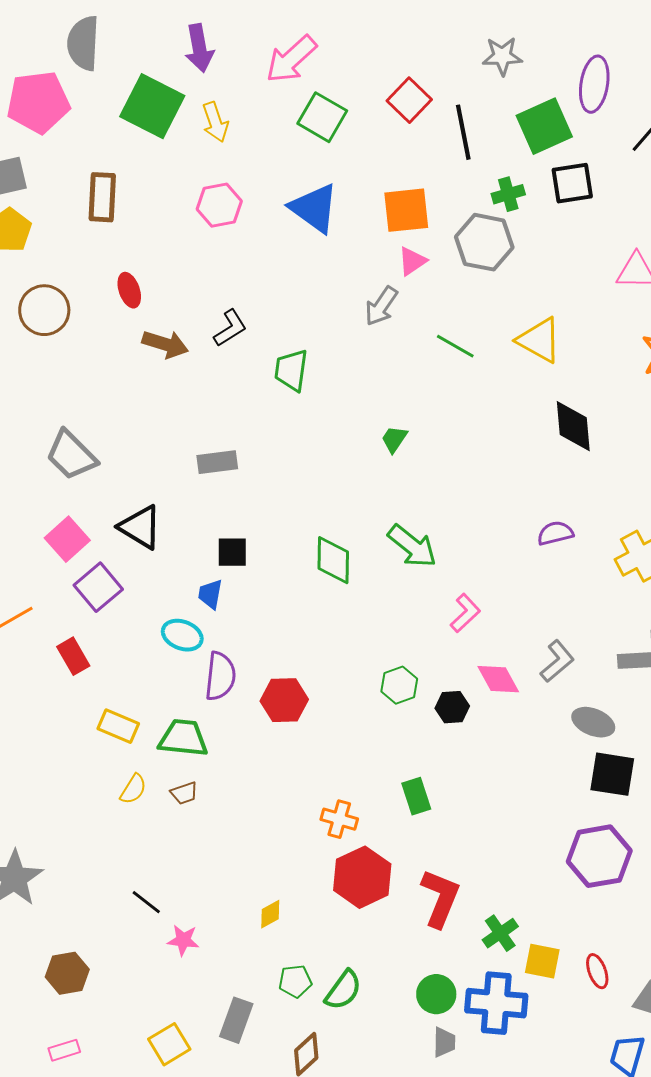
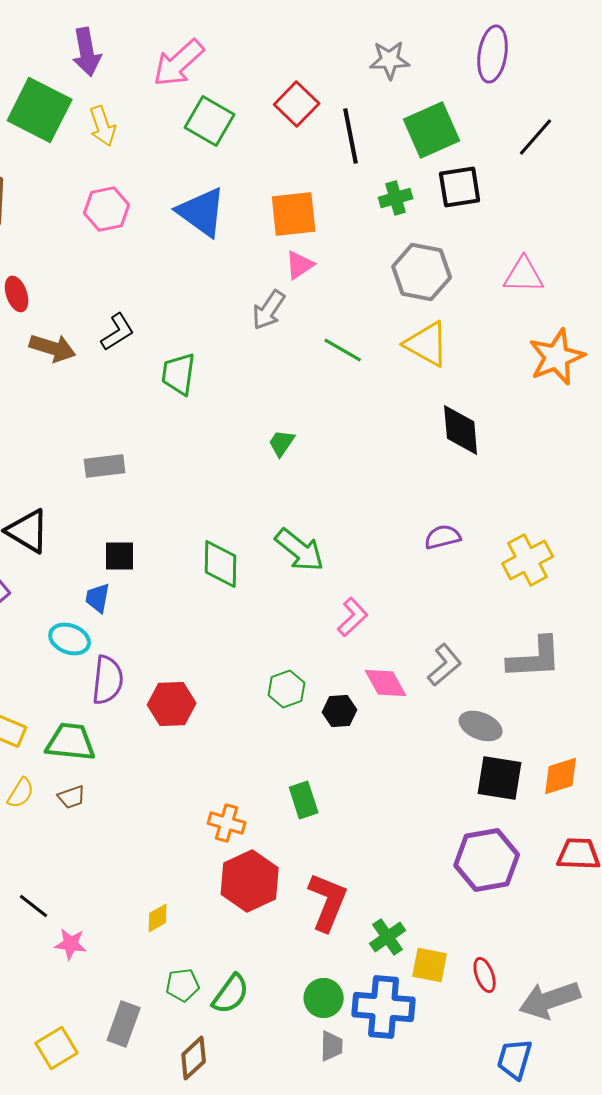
purple ellipse: (594, 84) -> (493, 54), moved
gray hexagon: (484, 242) -> (422, 272), moved

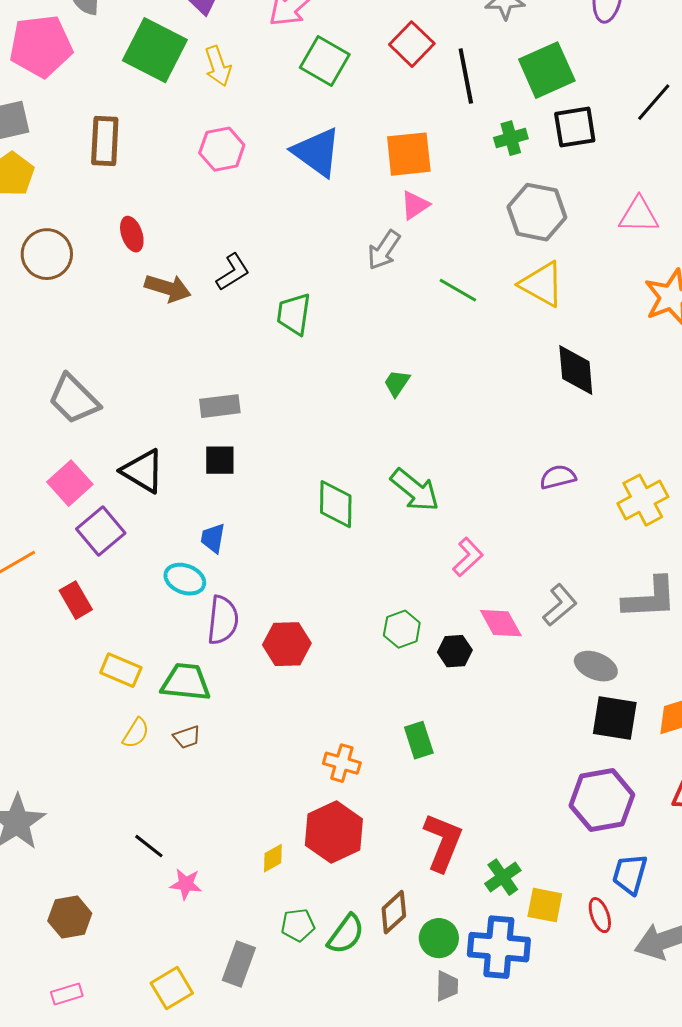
black line: (536, 137) -> (654, 102), moved
black square: (120, 556) -> (220, 460), moved
red hexagon: (250, 881) -> (334, 832), moved
brown diamond: (194, 1058) -> (394, 912), moved
blue trapezoid: (515, 1059) -> (630, 874), moved

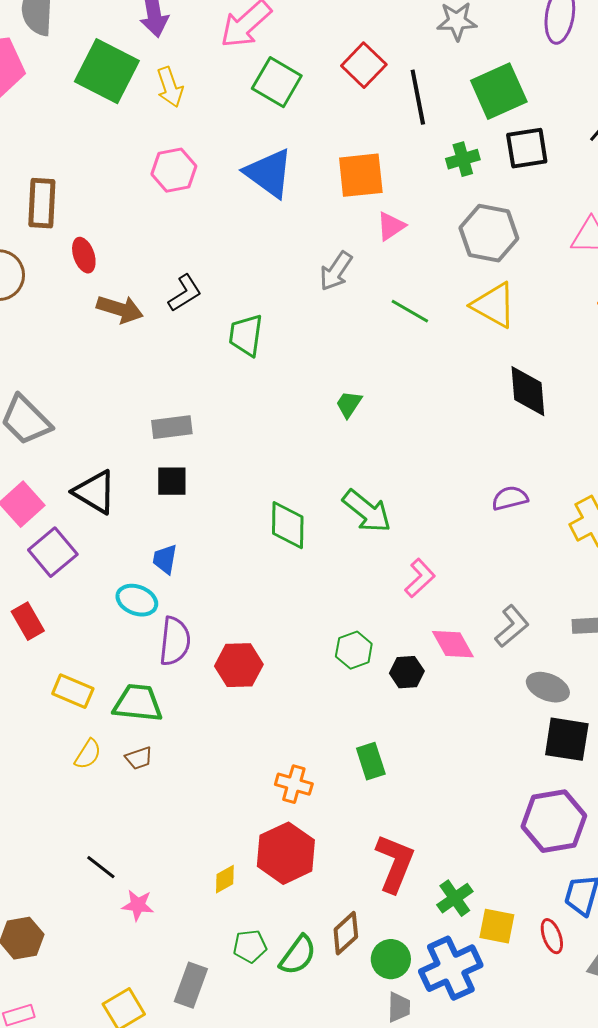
brown rectangle: (105, 141) -> (42, 203), moved
pink triangle: (415, 205) -> (391, 226), moved
blue cross: (499, 947) -> (451, 968), turned -30

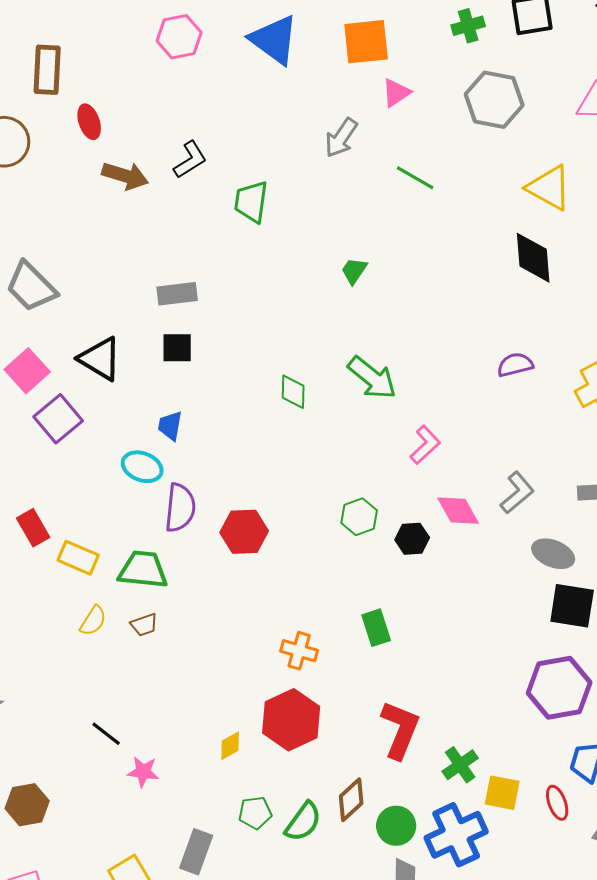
yellow triangle: (494, 305) -> (549, 188), moved
green diamond: (288, 525) -> (293, 392), size x0.7
red rectangle: (28, 621) -> (33, 528), moved

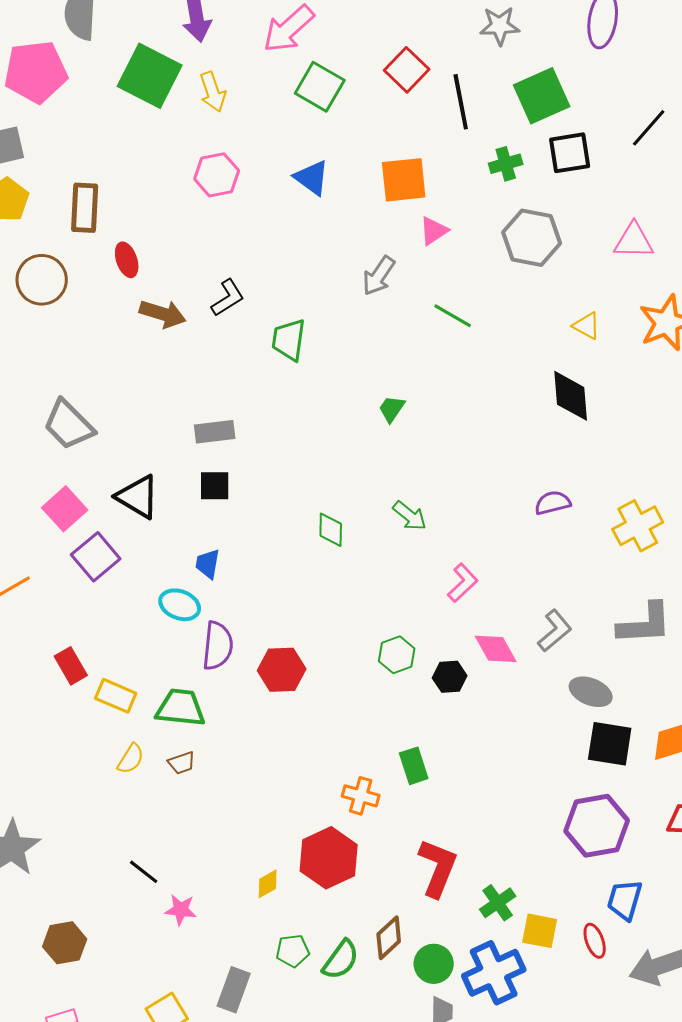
blue triangle: (274, 40) -> (312, 178), size x0.7
yellow triangle: (549, 188) -> (587, 326), size x0.6
green arrow: (372, 378) -> (410, 516), size x0.7
orange cross: (299, 651) -> (361, 796), moved

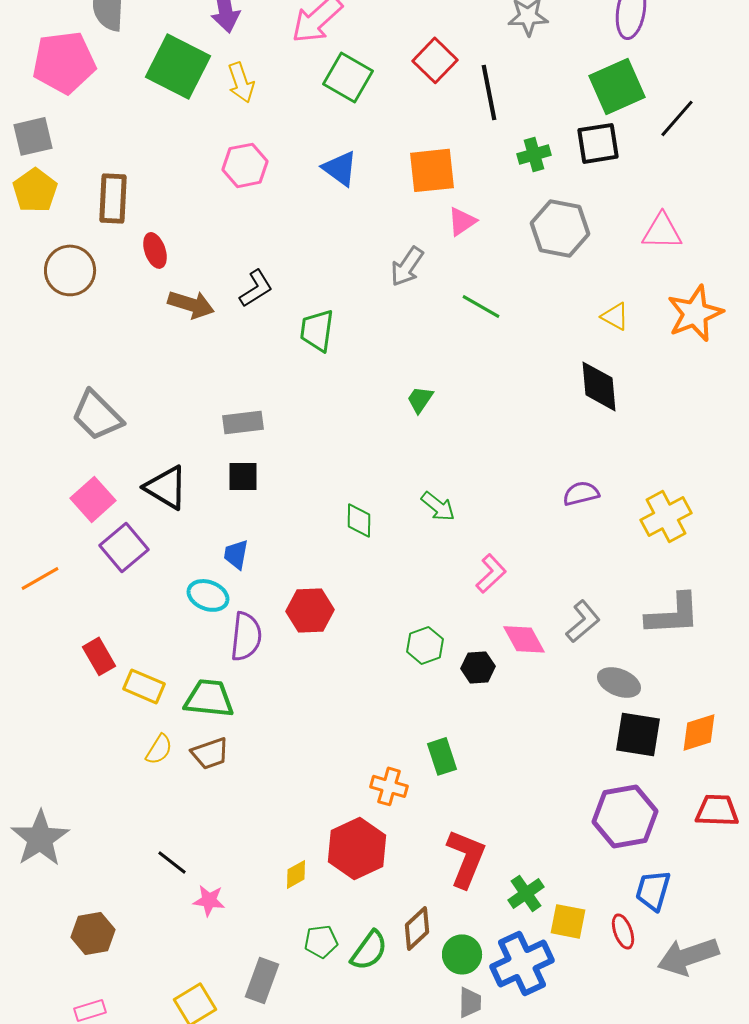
green square: (542, 96) -> (617, 86), moved
red hexagon: (282, 670) -> (310, 610), moved
brown trapezoid: (182, 763) -> (210, 753), size x1.4

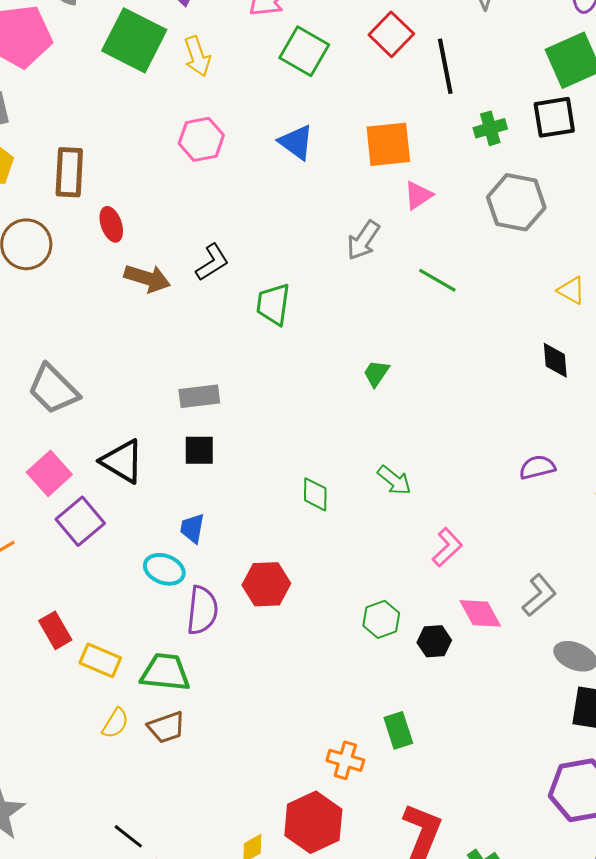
black diamond: (599, 386) -> (555, 360), size x0.7

